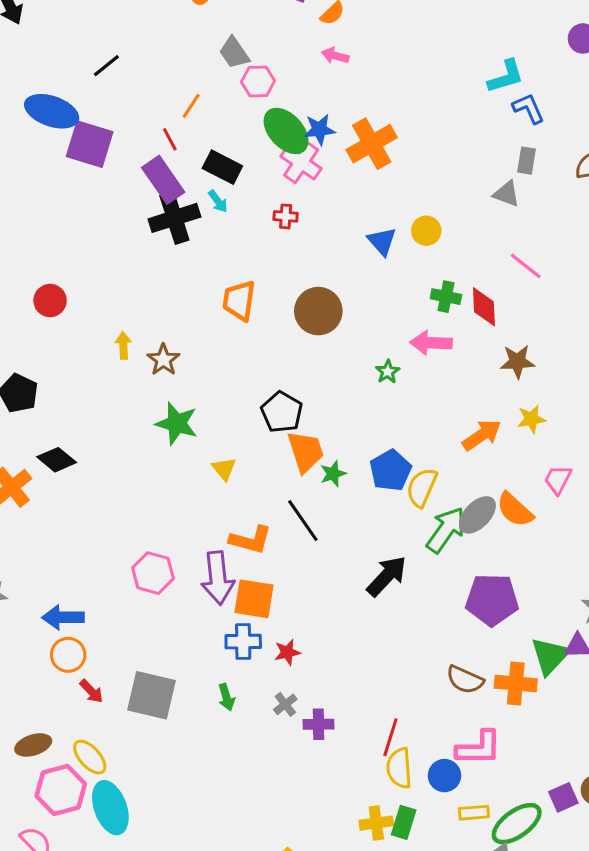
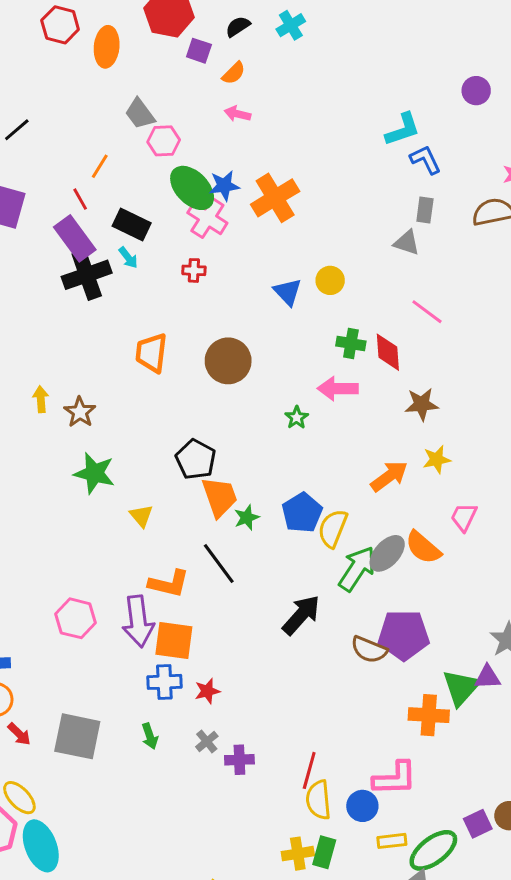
brown semicircle: (465, 680) -> (369, 650), moved

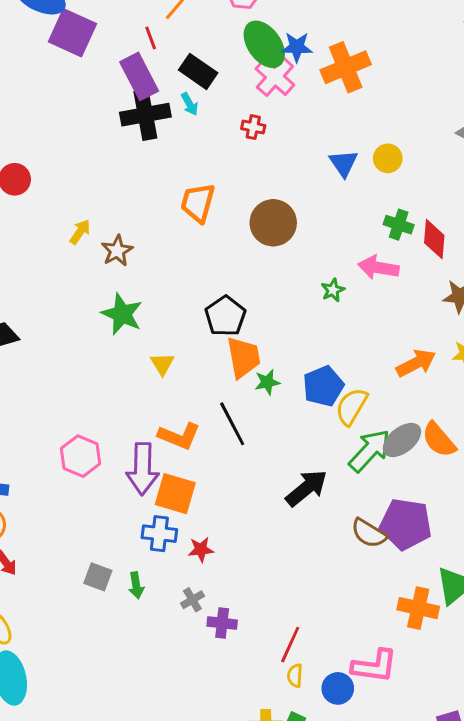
yellow arrow: (41, 399) -> (80, 232), turned 30
gray square: (77, 736) -> (98, 577), moved, size x0.6
yellow semicircle: (319, 800) -> (295, 676), size x0.6

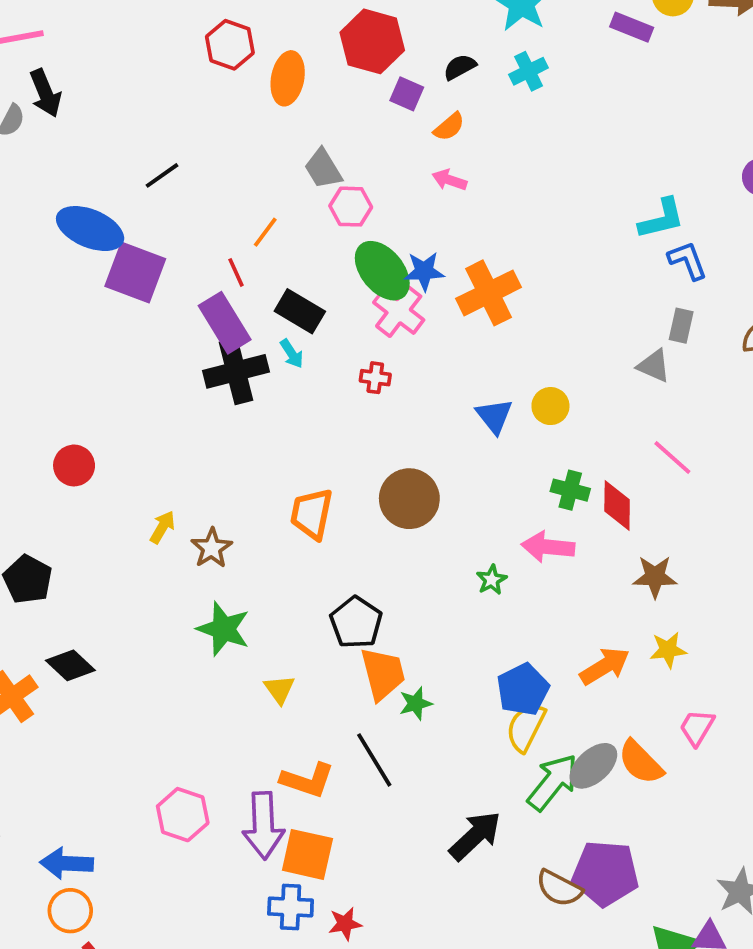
orange trapezoid: (198, 203) -> (312, 514), moved
blue pentagon: (323, 386) -> (523, 690), moved

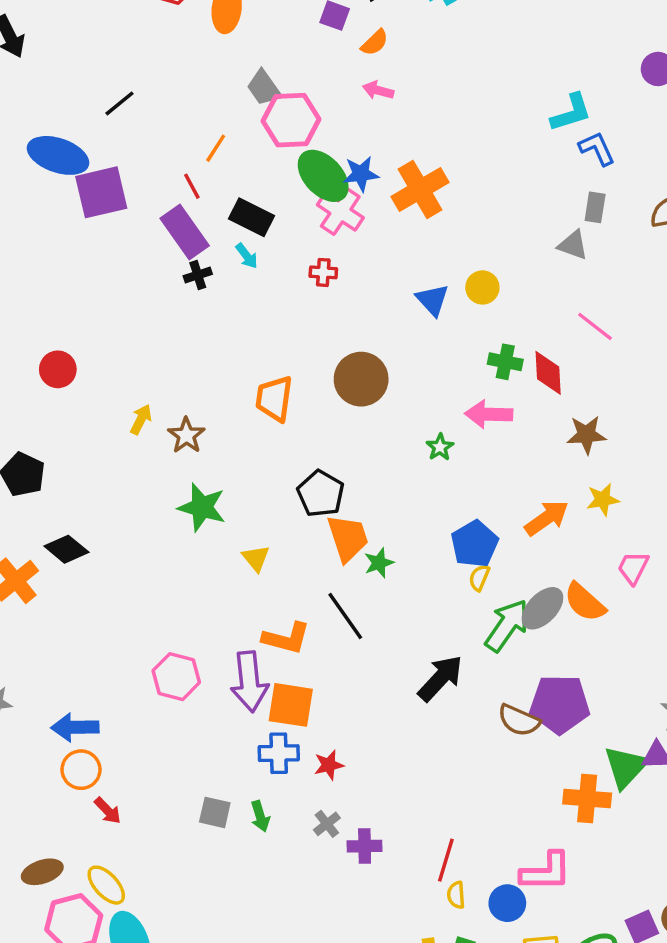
pink hexagon: (351, 207) -> (291, 120), size x1.5
purple square: (135, 273) -> (101, 192), turned -30
black cross: (236, 371) -> (198, 275), size x0.5
yellow semicircle: (526, 727) -> (479, 578), size x0.6

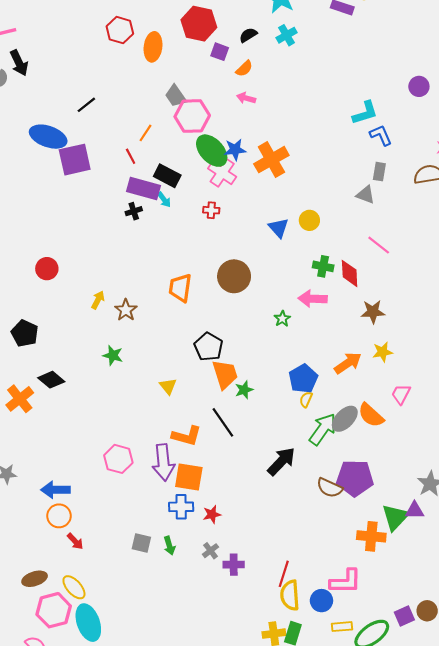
purple rectangle: (185, 232) -> (143, 189), moved, turned -40
green star: (202, 507) -> (113, 355), moved, size x0.7
yellow semicircle: (456, 895) -> (290, 595), size x1.8

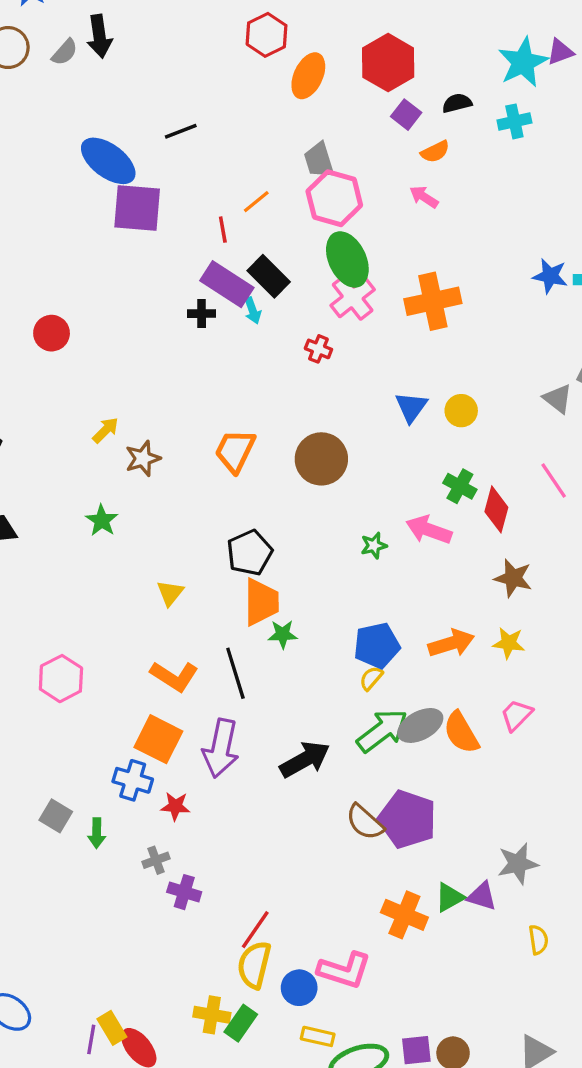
blue star: (235, 150) -> (550, 276), moved
red circle: (47, 269) -> (52, 333), moved
purple arrow: (163, 462) -> (221, 748), moved
green triangle: (395, 517) -> (450, 897), size x0.7

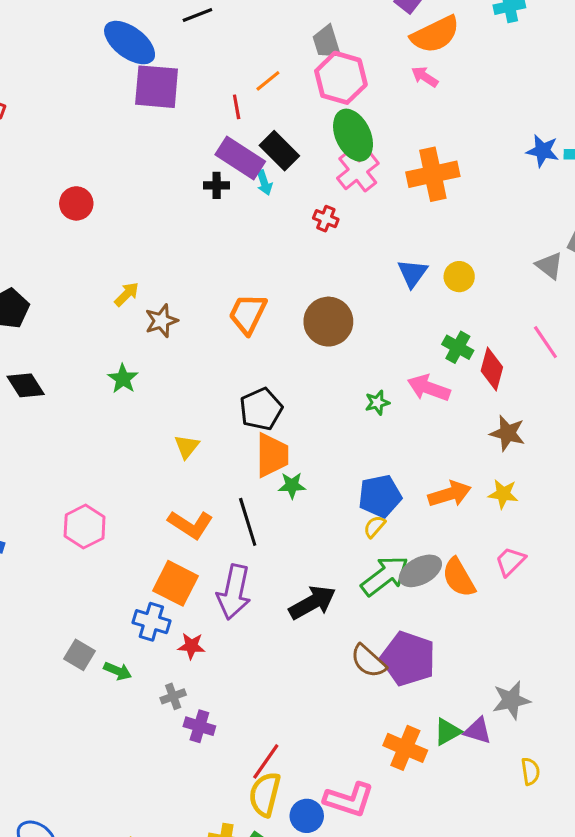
orange semicircle: (435, 152) -> (435, 34), size x1.8
green arrow: (97, 833) -> (118, 671), turned -68

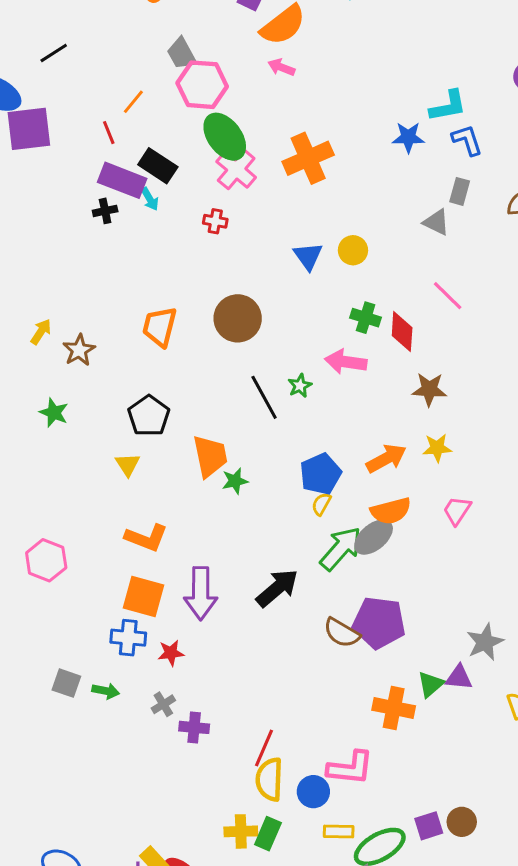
blue star: (543, 151) -> (408, 137), moved
black pentagon: (261, 409) -> (149, 416), moved
black line: (248, 522) -> (264, 397), moved
orange semicircle: (459, 578) -> (391, 511), moved, turned -63

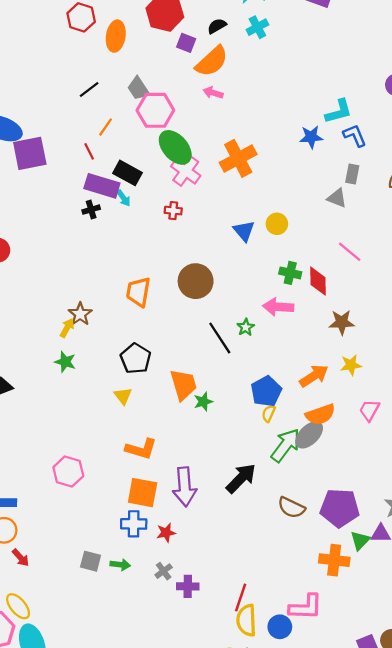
black line: (54, 53) -> (89, 90), moved
yellow arrow: (41, 332) -> (67, 328), moved
purple pentagon: (379, 623) -> (340, 508), moved

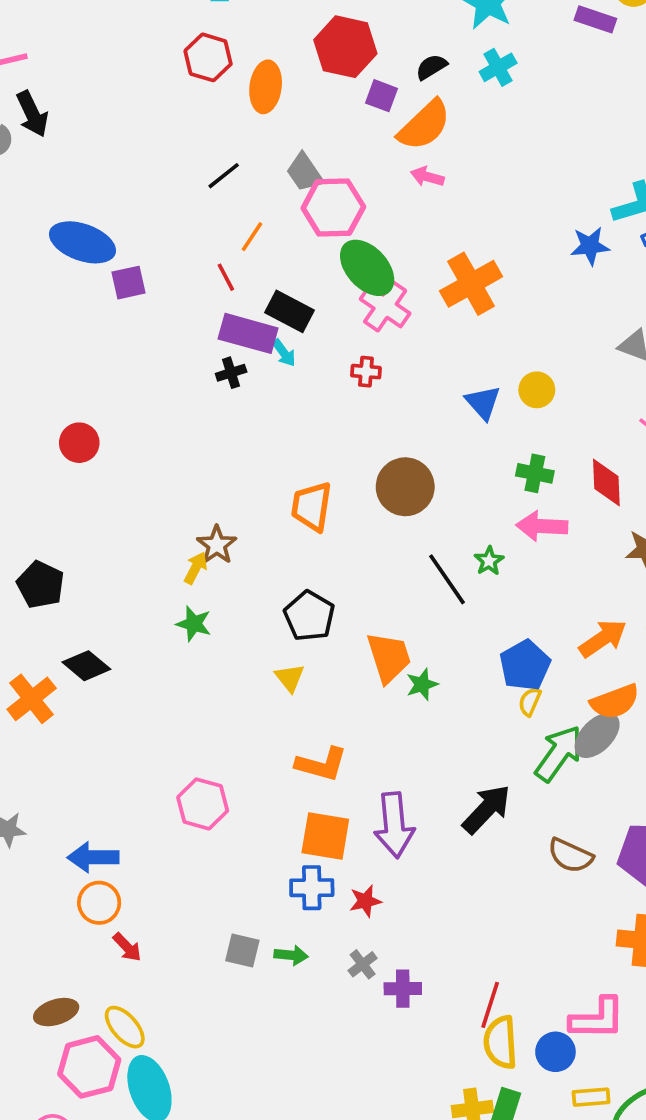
purple square: (30, 153) -> (128, 283), size x0.6
green cross: (290, 273) -> (535, 473), moved

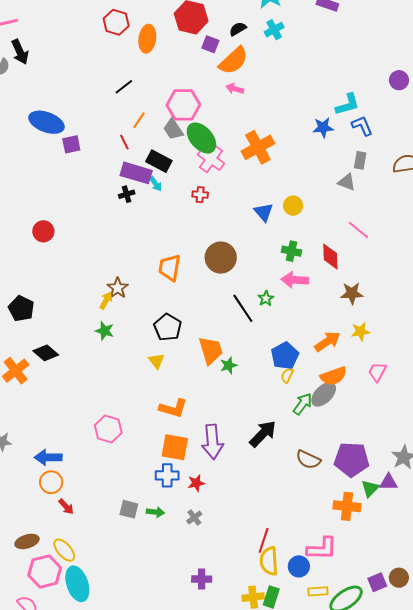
gray trapezoid: (305, 172) -> (173, 129), moved
green arrow: (559, 753) -> (303, 404), size x0.7
purple cross: (403, 989) -> (202, 579), moved

